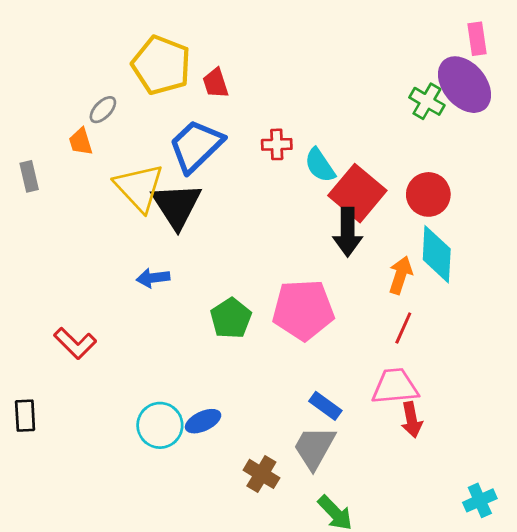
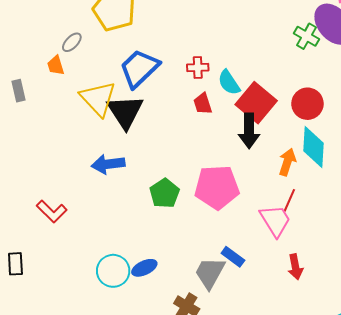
red trapezoid: (216, 83) -> (203, 104), moved
blue arrow: (153, 278) -> (108, 164), size x1.4
pink trapezoid: (395, 386) -> (275, 220), moved, turned 63
gray trapezoid: (314, 448) -> (210, 273), moved

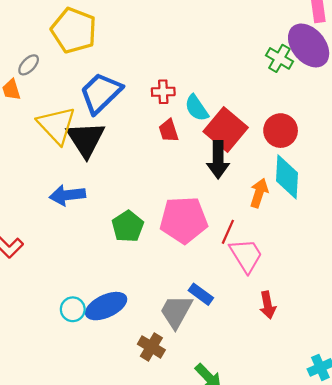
red line: (289, 200) -> (228, 232), moved
blue ellipse: (144, 268) -> (106, 306), size x1.5
cyan circle: (113, 271) -> (73, 309), size x0.7

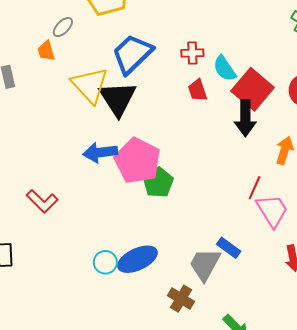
pink pentagon: (184, 220) -> (137, 161), moved, turned 30

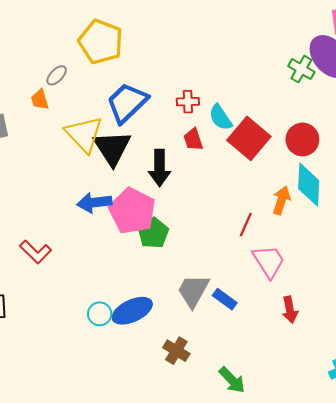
black arrow: (245, 118) -> (160, 168), moved
red line: (255, 188) -> (246, 225), moved
gray trapezoid: (205, 264) -> (193, 291), moved

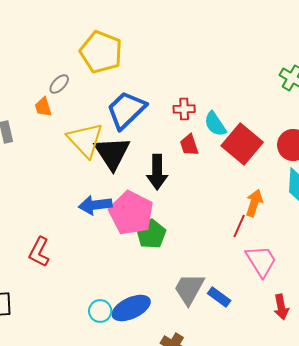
orange arrow: (281, 200) -> (254, 203), moved
red L-shape: (36, 252) -> (39, 252), turned 72

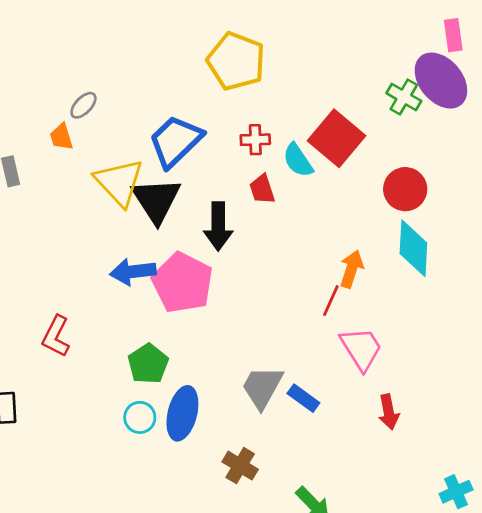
yellow pentagon: (101, 52) -> (236, 61), moved
red square: (242, 144) -> (336, 138), moved
green pentagon: (151, 234) -> (148, 364), moved
blue ellipse: (131, 308) -> (182, 413), turned -51

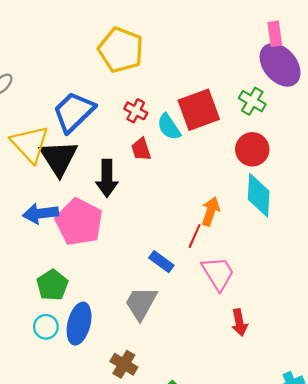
pink rectangle: (453, 35) -> (275, 34), moved
green cross: (404, 97) -> (252, 101), moved
red square: (336, 138) -> (199, 110), turned 30
red cross: (255, 140) -> (136, 111), turned 30
blue rectangle: (303, 398) -> (161, 262), moved

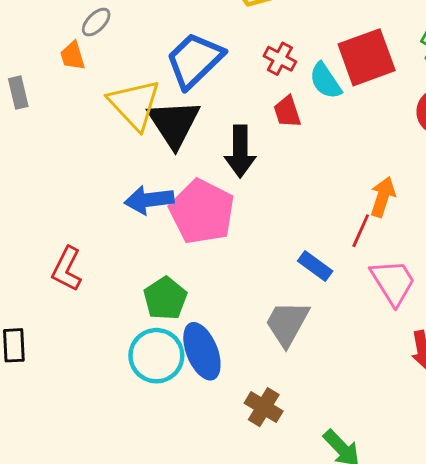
blue ellipse: (79, 324) -> (202, 351), turned -36
cyan circle: (46, 327) -> (156, 356), size x1.6

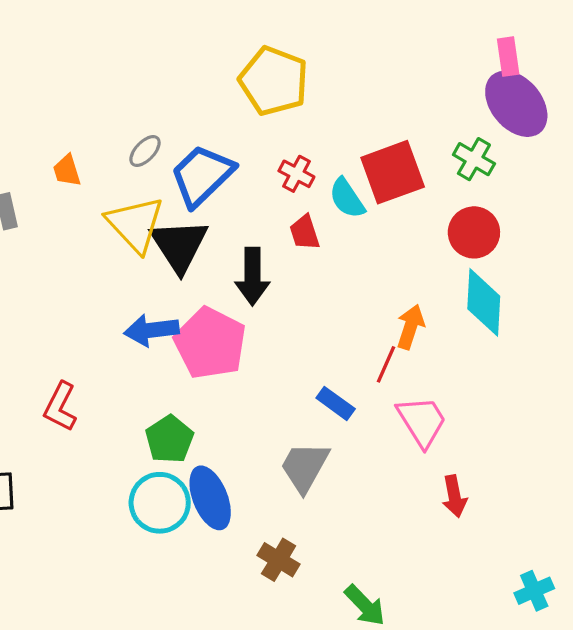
gray ellipse: (96, 22) -> (145, 151), moved

